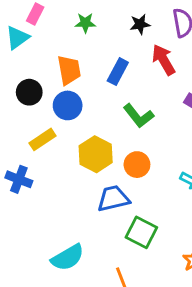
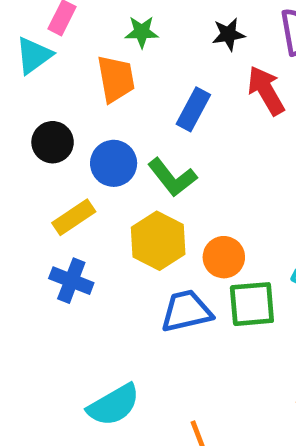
orange trapezoid: (69, 70) -> (116, 79), moved
green L-shape: (138, 116) -> (172, 177), moved
blue cross: (19, 179) -> (71, 281), moved
green square: (141, 232) -> (252, 304), moved, turned -32

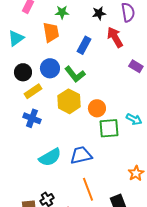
cyan triangle: (34, 55) -> (16, 38), moved
black circle: (53, 142) -> (23, 72), moved
blue trapezoid: (186, 311) -> (81, 155), moved
cyan semicircle: (114, 405) -> (50, 157), moved

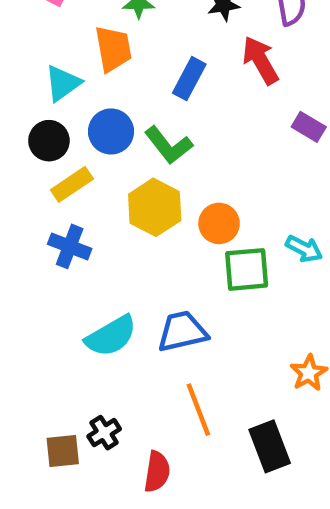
cyan triangle: (16, 38) -> (63, 83), moved

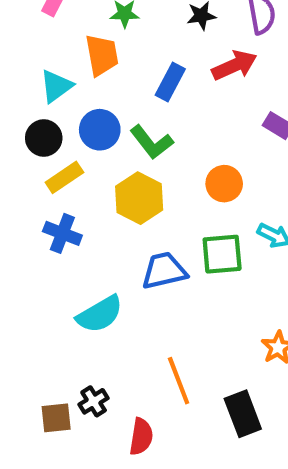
red arrow: (260, 60) -> (235, 65), turned 96
orange circle: (219, 223) -> (224, 184), moved
blue trapezoid: (182, 331) -> (164, 271), moved

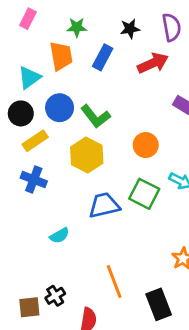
blue rectangle: (170, 82) -> (103, 57), moved
green square: (222, 254) -> (144, 194), turned 32
cyan semicircle: (100, 314) -> (60, 235), size x0.6

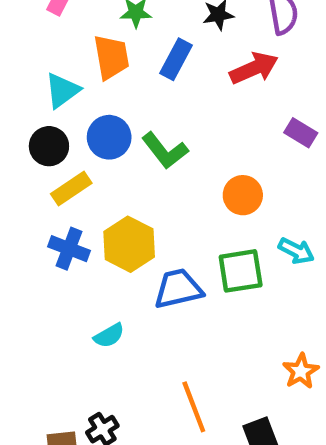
yellow hexagon: (87, 155) -> (129, 244), moved
green square: (144, 194) -> (241, 271), turned -36

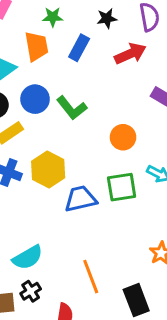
cyan semicircle: (109, 336) -> (28, 257), moved, size x1.5

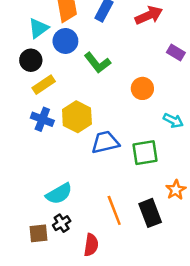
blue circle: (35, 99) -> (65, 41), moved
green square: (122, 187) -> (145, 153), moved
black rectangle: (136, 300) -> (150, 213), moved

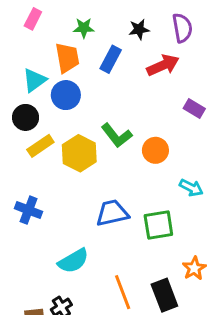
green L-shape: (98, 63) -> (117, 135), moved
yellow hexagon: (77, 117) -> (79, 153), moved
blue cross: (42, 119) -> (29, 210), moved
cyan semicircle: (59, 194) -> (73, 261), moved

